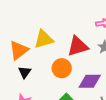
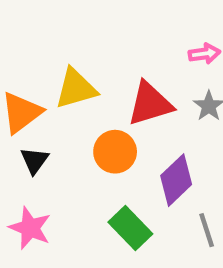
purple diamond: (90, 81) -> (176, 180), turned -45

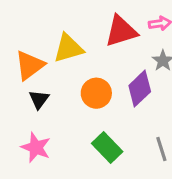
red triangle: (150, 104) -> (121, 31), moved
purple diamond: (176, 180) -> (140, 89), moved

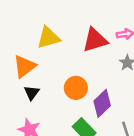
yellow triangle: (68, 48) -> (48, 38), moved
purple diamond: (140, 89) -> (102, 103), moved

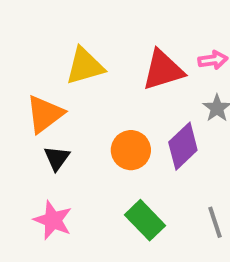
purple diamond: (102, 103) -> (183, 146), moved

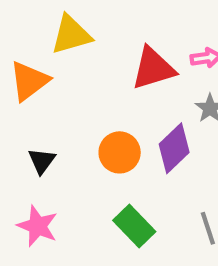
yellow triangle: (85, 66) -> (71, 35), moved
orange triangle: (45, 114) -> (29, 81), moved

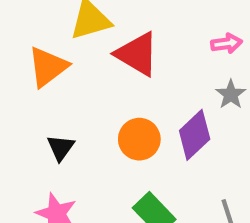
red triangle: (153, 68) -> (137, 54), moved, turned 48

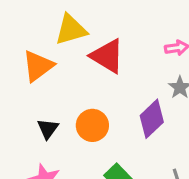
orange circle: (139, 139) -> (92, 125), moved

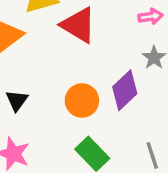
orange circle: (92, 125) -> (82, 101), moved

